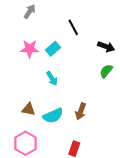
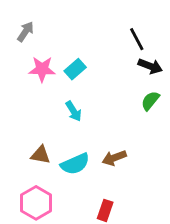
gray arrow: (30, 12) -> (25, 32), moved
black line: (73, 27) -> (137, 39), moved
brown arrow: (81, 111) -> (114, 158), turned 49

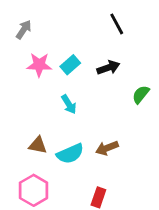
black line: (137, 39) -> (117, 24), moved
black arrow: (150, 66) -> (108, 68), moved, turned -40

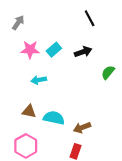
cyan arrow: (69, 104) -> (39, 80), moved, turned 112
brown arrow: (107, 148) -> (82, 128), moved
cyan semicircle: (70, 154) -> (54, 118), turned -144

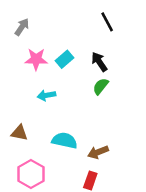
black arrow: (83, 52) -> (99, 62), turned -105
green semicircle: (108, 72) -> (101, 86), moved
brown triangle: (29, 111) -> (19, 133), moved

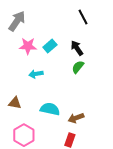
gray arrow: (22, 27) -> (17, 21), size x1.5

